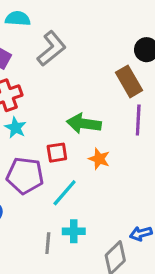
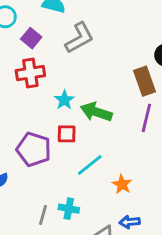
cyan star: (16, 128) -> (64, 100), moved
orange star: (99, 159) -> (122, 184), moved
cyan line: (65, 193) -> (90, 165), moved

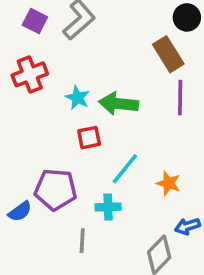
purple square: (31, 38) -> (35, 21), moved
purple pentagon: (34, 149) -> (56, 189), moved
cyan cross: (69, 209) -> (108, 207), moved

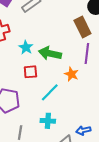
orange star: (168, 183) -> (71, 74), moved
cyan cross: (108, 207) -> (48, 121), moved

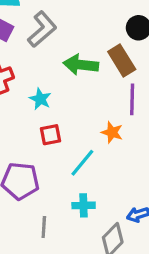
green arrow: (50, 53) -> (81, 65), moved

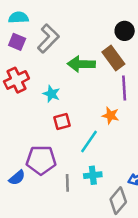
gray line: (44, 227) -> (67, 183), moved

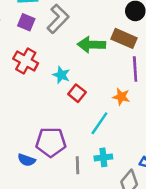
brown rectangle: (113, 58) -> (124, 38), turned -30
red cross: (16, 80) -> (26, 61), turned -35
red square: (62, 121) -> (77, 93), moved, turned -36
blue semicircle: (17, 178) -> (27, 160), turned 60

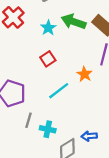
cyan star: (61, 75) -> (48, 28), moved
cyan cross: (103, 157) -> (48, 129), moved

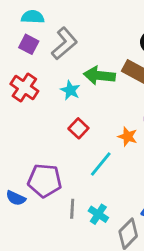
cyan cross: (48, 129) -> (98, 214), turned 35

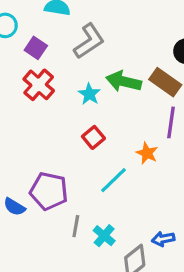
purple square: (29, 44) -> (36, 48), moved

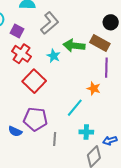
red square: (93, 137) -> (34, 81), moved, size x1.6
cyan cross: (104, 236) -> (86, 132), moved, turned -32

